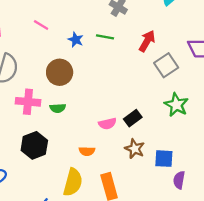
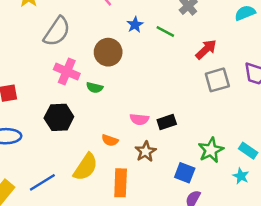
green star: (176, 105) -> (211, 150), moved
brown star: (135, 149) -> (146, 151), moved

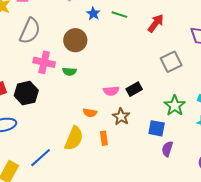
gray square: (217, 80) -> (171, 62), moved
black hexagon: (59, 117) -> (26, 93), moved
orange rectangle: (121, 183) -> (104, 138), moved, size x0.6

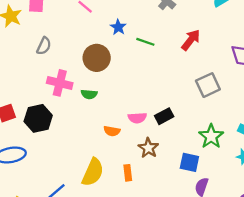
green line: (119, 15) -> (145, 42), moved
gray semicircle: (30, 31) -> (44, 46), size x0.6
orange semicircle: (90, 113) -> (112, 131), moved

